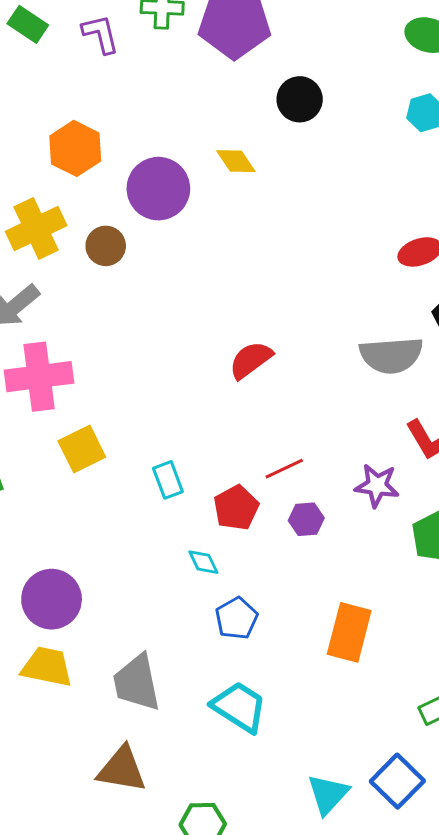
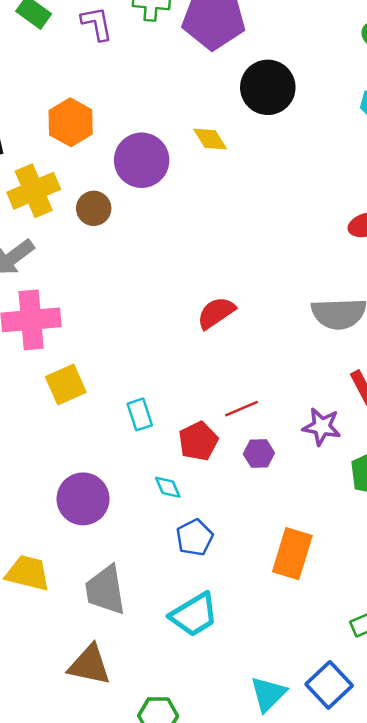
black circle: (300, 99) -> (268, 87), size x1.4
purple circle: (52, 599) -> (83, 499), moved
cyan trapezoid: (239, 707) -> (194, 615), turned 114

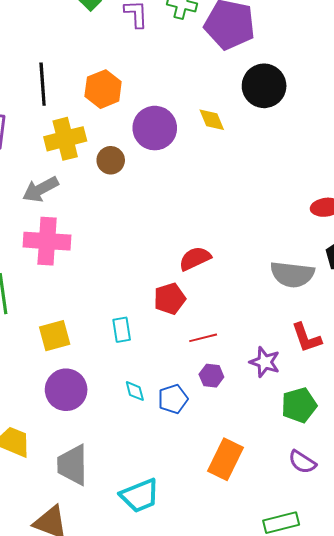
yellow square: (66, 384) -> (55, 336), moved
red pentagon: (198, 441) -> (170, 299), moved
blue pentagon: (195, 538) -> (173, 399), moved

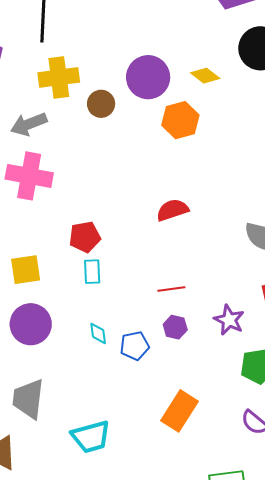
orange hexagon: (103, 89) -> (180, 120), moved
yellow diamond: (212, 120) -> (205, 76), turned -36
red pentagon: (170, 299) -> (85, 237), moved

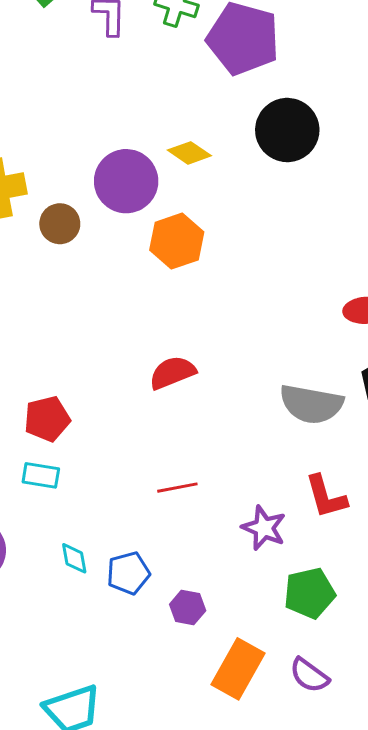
yellow diamond: (205, 76) -> (189, 153), moved
cyan rectangle: (92, 272) -> (41, 475), moved, turned -75
purple hexagon: (175, 327) -> (188, 608), moved
orange rectangle: (179, 411) -> (238, 669), moved

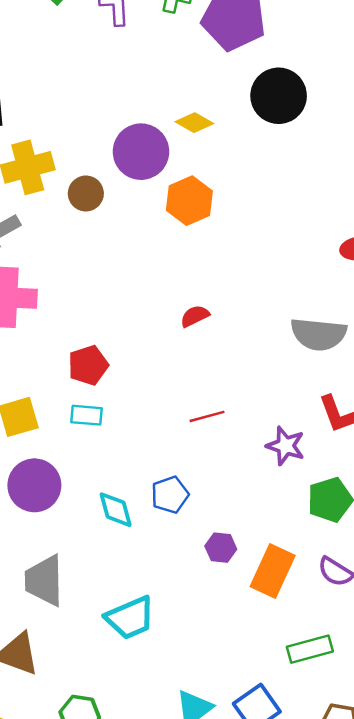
red semicircle: (172, 373) -> (195, 316), size x0.7
cyan diamond: (74, 558) -> (116, 510), moved, size x1.4
purple hexagon: (188, 608) -> (221, 548), moved

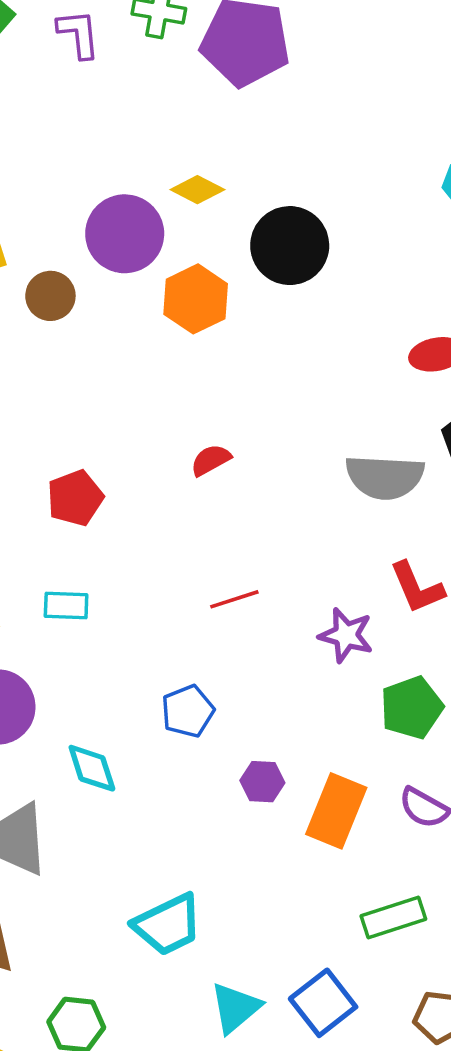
black circle: (279, 96) -> (290, 246), moved
red pentagon: (88, 365) -> (75, 498), moved
cyan diamond: (116, 510) -> (92, 768), moved
cyan trapezoid: (130, 618) -> (168, 925), moved

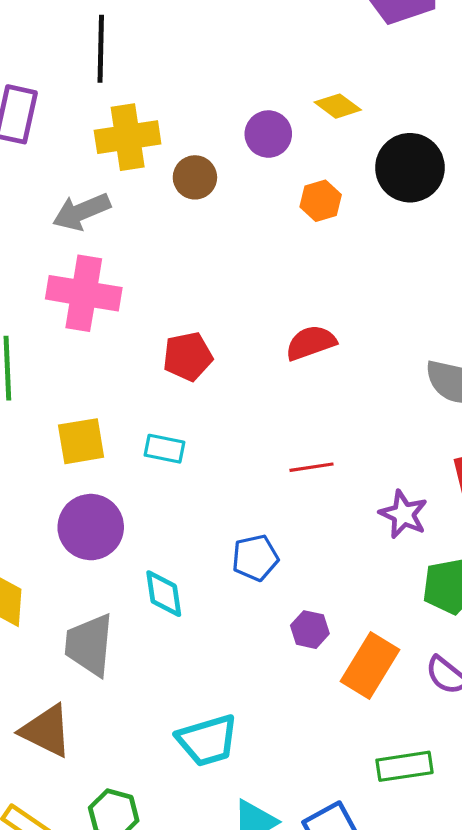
purple circle: (125, 234) -> (268, 134), size x0.7
orange hexagon: (196, 299) -> (321, 201), size x0.7
red semicircle: (211, 460) -> (311, 343), size x1.4

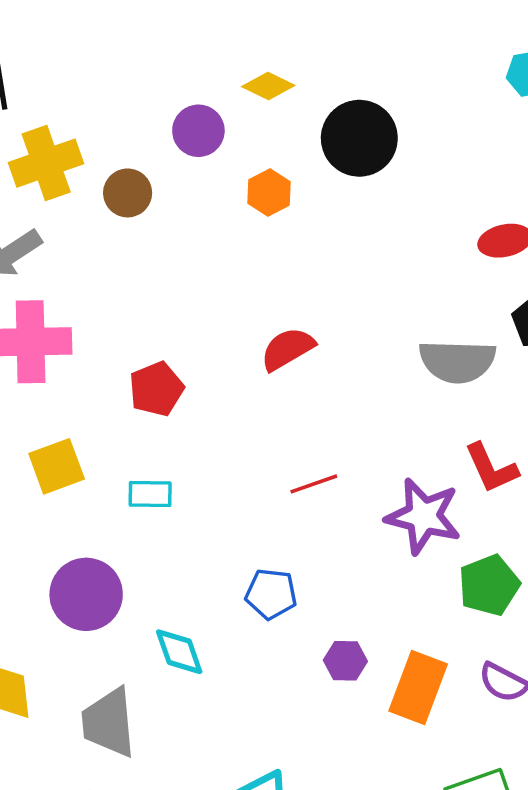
yellow square: (81, 441) -> (57, 466), moved
purple star: (403, 514) -> (423, 516), size x1.4
blue pentagon: (255, 558) -> (271, 594), turned 30

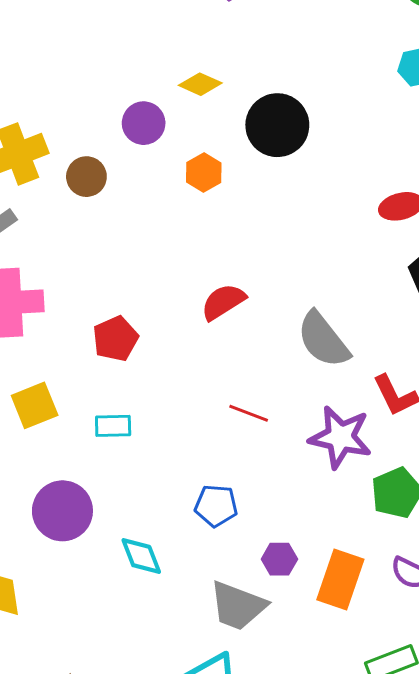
gray semicircle: (457, 361) -> (323, 340), moved, turned 52
red line: (314, 484) -> (249, 413), turned 42
gray trapezoid: (109, 723) -> (238, 606), moved, turned -62

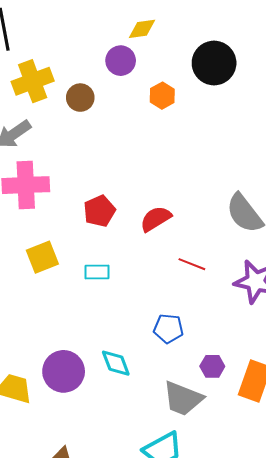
yellow diamond: (200, 84) -> (142, 29), moved, turned -32
red semicircle: (223, 302) -> (156, 219), moved
purple circle: (62, 511) -> (64, 371), moved

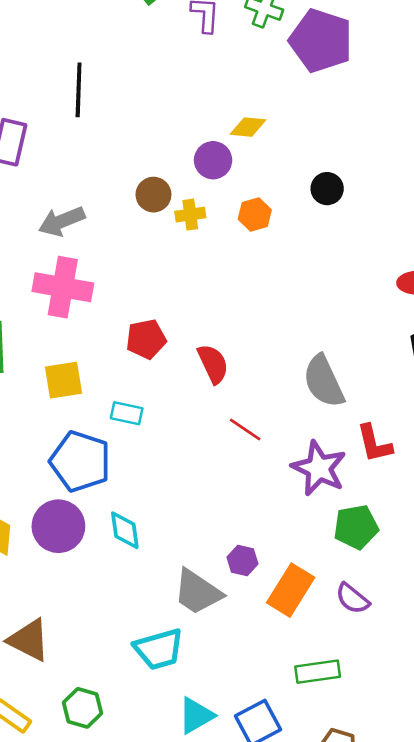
black circle: (214, 63) -> (327, 189), size x0.6
yellow cross: (33, 81) -> (190, 215), moved, size x0.6
red semicircle: (156, 219) -> (213, 364), turned 84
blue pentagon: (168, 328) -> (80, 461), moved, size x1.6

